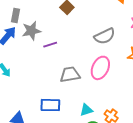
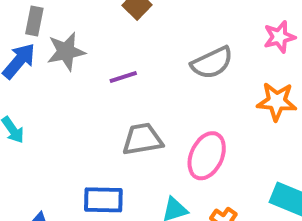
purple line: (50, 45) -> (123, 77), moved
pink ellipse: (100, 68) -> (207, 156), moved

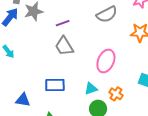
gray trapezoid: (142, 139) -> (64, 46), moved, turned -110

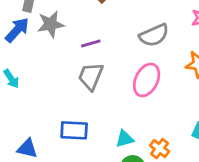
gray trapezoid: (64, 46) -> (91, 76), turned 50
pink ellipse: (106, 61) -> (147, 80), moved

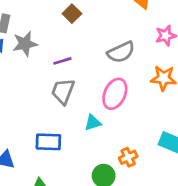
cyan triangle: (125, 139) -> (93, 123), moved
orange cross: (160, 149) -> (128, 157), turned 30

